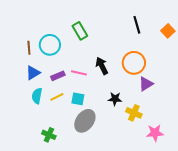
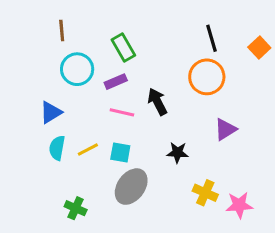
brown line: (29, 48) -> (62, 31), moved
orange circle: (134, 63) -> (207, 77), moved
purple rectangle: (58, 76) -> (116, 82), moved
yellow cross: (134, 113) -> (205, 193), moved

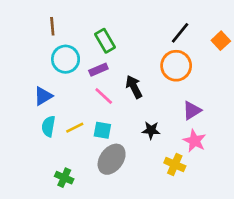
black line: (211, 38) -> (180, 33), turned 55
pink line: (122, 112) -> (104, 96), turned 30
pink star: (239, 205) -> (195, 141), moved, turned 30

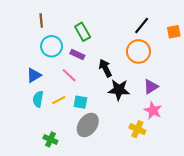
orange square: (221, 41) -> (174, 32), turned 32
purple rectangle: (98, 70) -> (77, 55), turned 48
pink line: (104, 96) -> (69, 75), moved
black star: (151, 130) -> (119, 90), moved, size x1.5

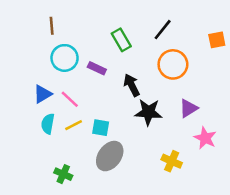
black line: (142, 26) -> (163, 30), moved
green rectangle: (83, 32) -> (121, 40), moved
pink line: (69, 75) -> (70, 99), moved
pink star: (153, 110) -> (205, 138), moved

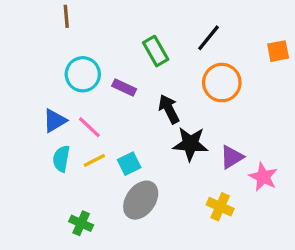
brown line: (52, 26) -> (66, 16), moved
purple triangle: (188, 108) -> (232, 157), moved
cyan square: (101, 128) -> (129, 164), turned -36

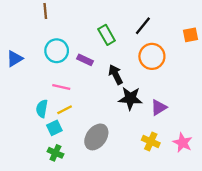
blue triangle: (55, 121) -> (15, 59), moved
pink line: (89, 127) -> (61, 87), turned -30
cyan square: (129, 164) -> (54, 128), moved
pink star: (263, 177) -> (183, 143), moved

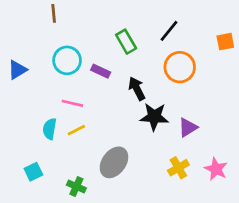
cyan square: (54, 128) -> (33, 172), moved
yellow cross: (151, 141) -> (178, 168), turned 36
green cross: (55, 153) -> (76, 186), moved

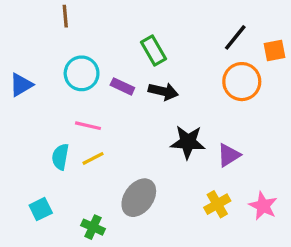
black line: (169, 31) -> (235, 37), moved
orange circle: (180, 67) -> (242, 82), moved
black arrow: (137, 89) -> (163, 91), moved, turned 130

